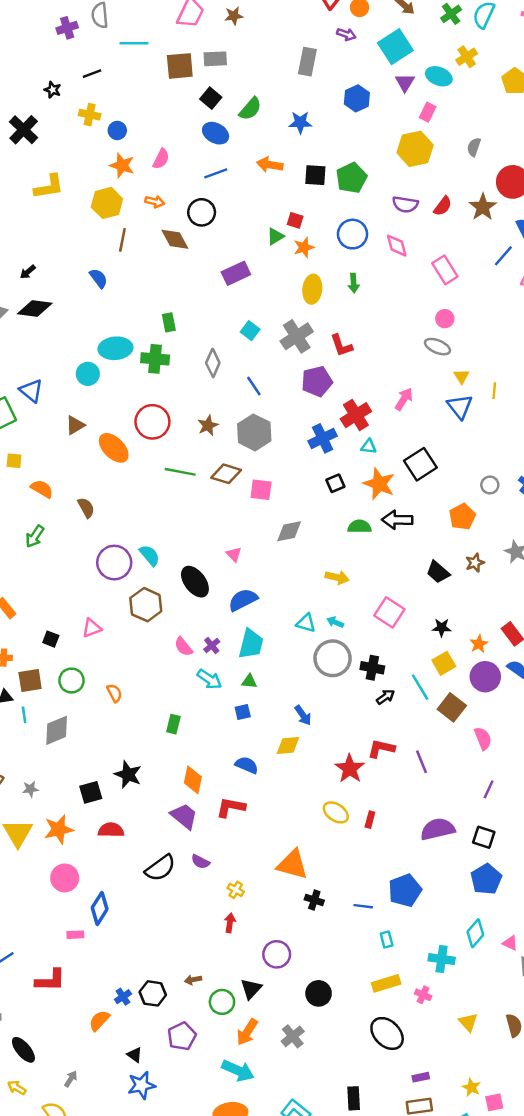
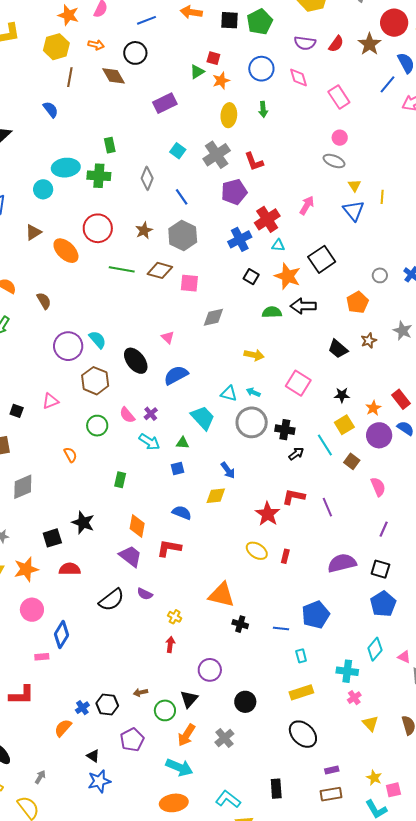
black square: (335, 483) -> (251, 277), turned -35
cyan trapezoid: (251, 644) -> (203, 418), moved, turned -56
green circle: (71, 681) -> (97, 426), moved
brown square: (452, 707) -> (352, 461), size x0.7
pink cross: (423, 995) -> (354, 698), moved, turned 32

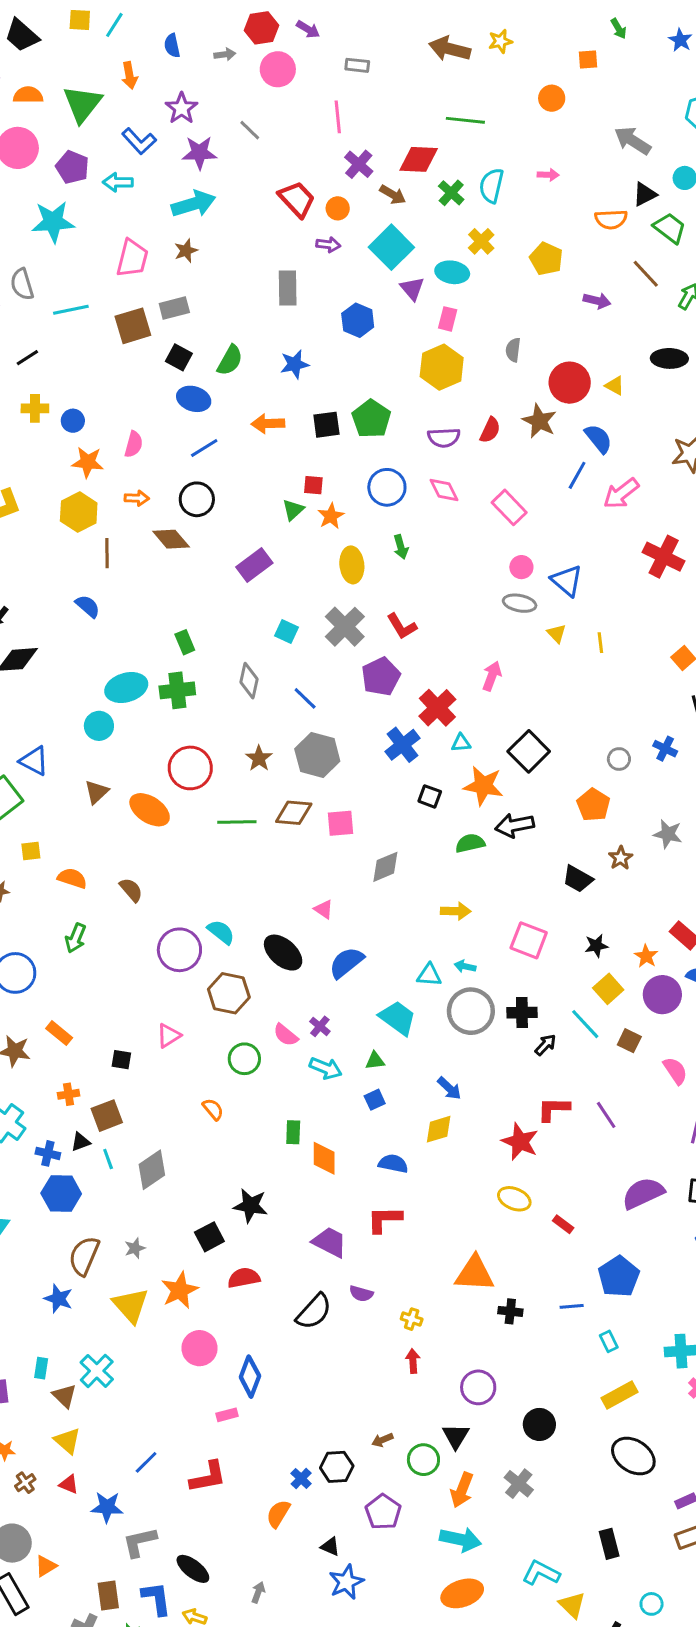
blue triangle: (354, 211) -> (567, 581), moved
orange diamond: (137, 526) -> (324, 1158), moved
red rectangle: (285, 556) -> (563, 1224), moved, turned -56

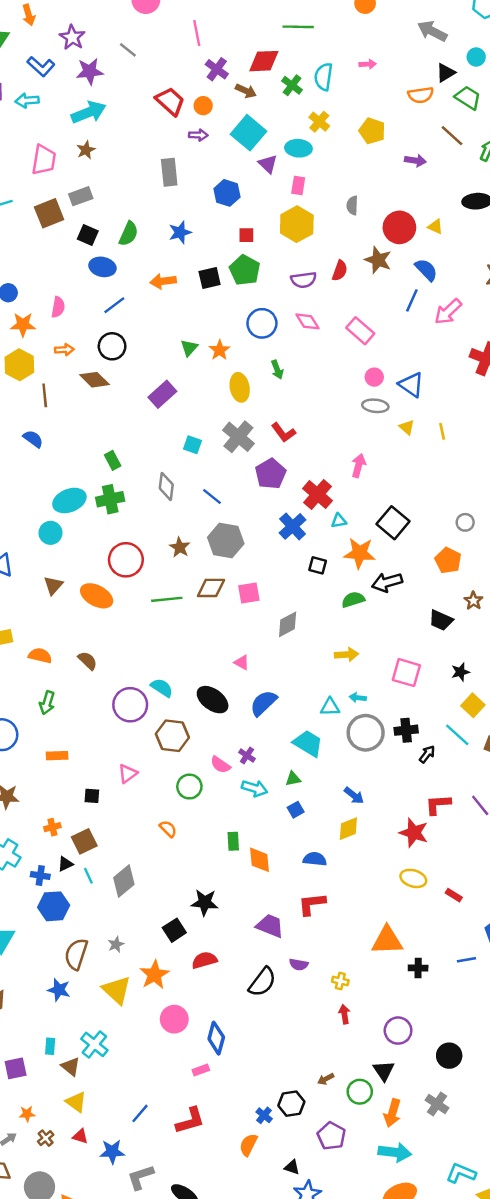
red square: (313, 485) -> (246, 235), moved
orange rectangle: (59, 1033) -> (57, 756), moved, turned -36

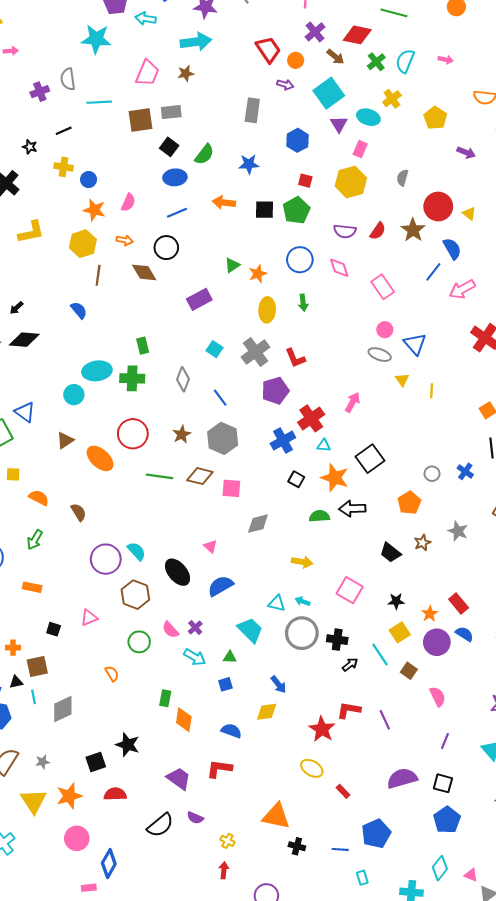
blue ellipse: (102, 267) -> (175, 177), turned -30

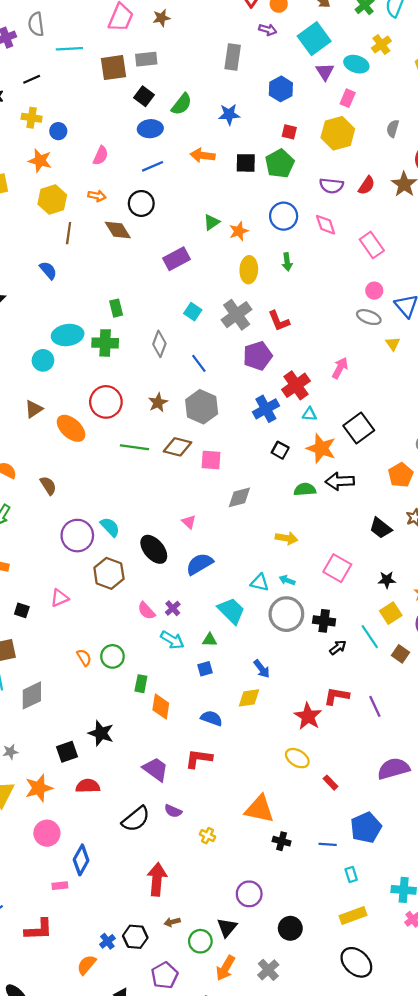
orange star: (94, 210) -> (40, 161), moved
green circle: (139, 642) -> (112, 656), moved
red arrow: (224, 870) -> (157, 879), moved, size x1.8

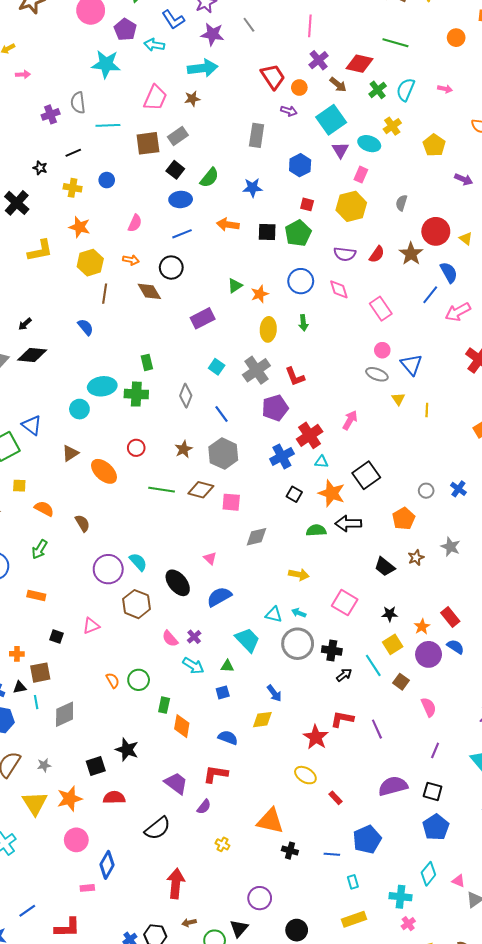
gray rectangle: (146, 59) -> (178, 136), turned -30
blue circle: (58, 131) -> (107, 180), moved
red circle: (106, 402) -> (136, 448), size x0.6
purple semicircle: (173, 811) -> (204, 807), moved, turned -77

